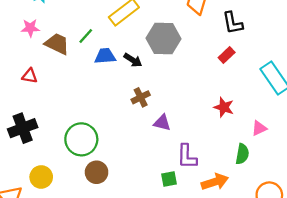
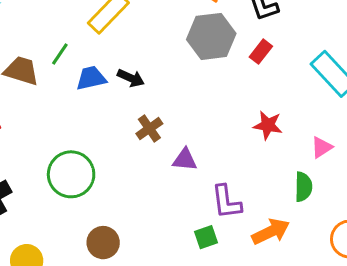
gray hexagon: (164, 39) -> (211, 36), moved
green circle: (81, 139) -> (71, 174), moved

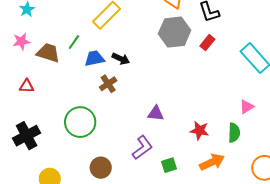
red star: (268, 125) -> (199, 131), moved
brown cross: (149, 129) -> (108, 84), moved
purple L-shape: (226, 202) -> (142, 148), moved, turned -120

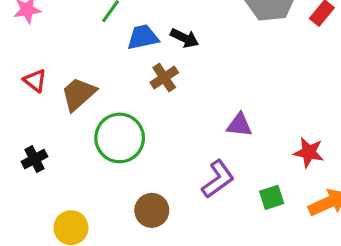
brown trapezoid: (48, 53) -> (78, 94), moved, turned -60
red triangle: (27, 86) -> (35, 81), turned 35
black cross: (27, 136) -> (34, 159), size x0.6
green square: (169, 165) -> (272, 197), moved

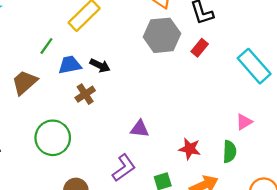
brown trapezoid: (78, 94) -> (25, 82), moved

